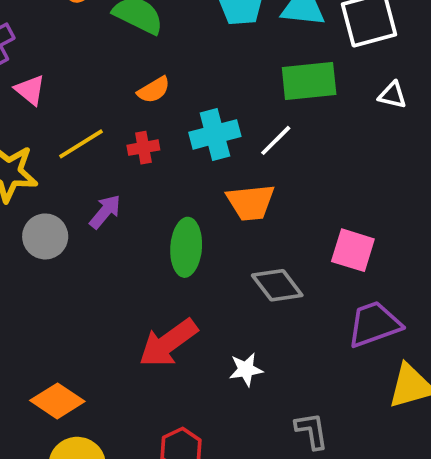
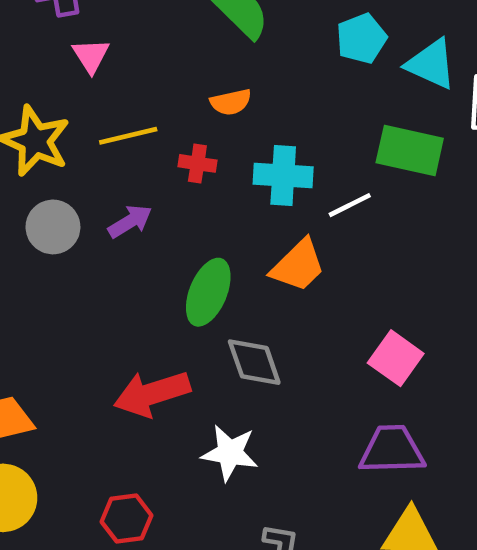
orange trapezoid: (251, 202) -> (298, 266), turned -57
gray diamond: (277, 285) -> (254, 362), moved
white star: (246, 369) -> (230, 453), size x1.4

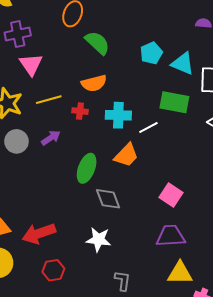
pink triangle: (91, 56) -> (31, 64), size x1.4
orange semicircle: (231, 102) -> (94, 83), size x1.4
red arrow: (152, 394) -> (39, 234), moved

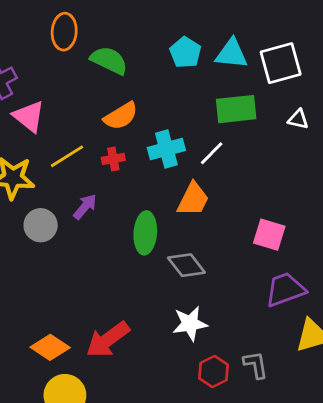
red hexagon: (53, 270) -> (214, 372), moved
gray L-shape: (123, 281) -> (256, 365), moved

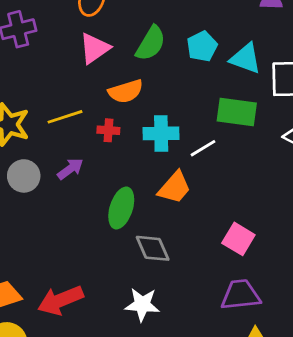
green semicircle: (109, 60) -> (151, 43), moved, turned 81
pink triangle: (29, 116) -> (95, 48), moved, turned 32

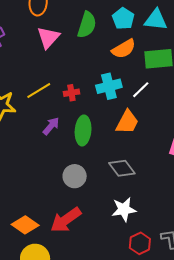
orange semicircle: (126, 91) -> (124, 49), moved
gray circle: (24, 176) -> (75, 176), moved
green ellipse: (121, 208) -> (83, 130), moved

